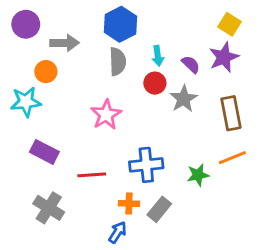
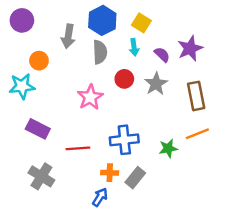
yellow square: (230, 24) -> (141, 23), moved
gray arrow: (65, 43) -> (68, 36), moved, turned 100
red circle: (155, 83) -> (124, 79), moved

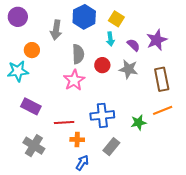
gray semicircle: (100, 52) -> (78, 54), moved
gray star: (156, 84) -> (128, 69), turned -30
orange cross: (110, 173) -> (77, 140), moved

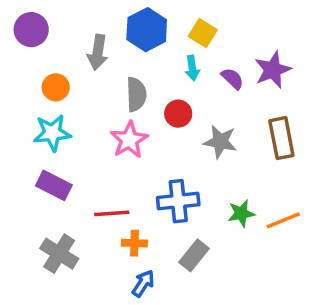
gray star: (128, 69) -> (220, 142), moved
cyan star: (18, 71) -> (52, 133), moved
orange line: (163, 110) -> (283, 220), moved

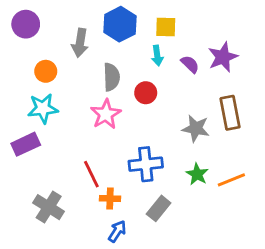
yellow square: (203, 33) -> (166, 27), turned -30
gray star: (220, 142) -> (196, 128), moved
purple rectangle: (54, 185) -> (26, 144), moved, turned -52
red line: (112, 213) -> (91, 174), turned 68
green star: (241, 213) -> (197, 174), turned -30

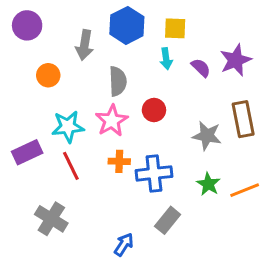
red circle: (146, 93) -> (154, 110), moved
cyan star: (43, 108) -> (68, 127), moved
red line: (91, 174) -> (71, 166), moved
orange cross: (110, 198) -> (119, 161), moved

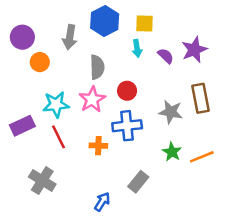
purple circle: (27, 25) -> (22, 37), moved
orange cross: (119, 161) -> (98, 146), moved
blue cross: (154, 173) -> (127, 126), moved

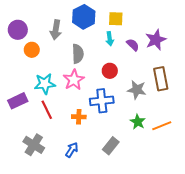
red circle: (127, 91) -> (110, 71), moved
blue arrow: (102, 202) -> (72, 150), moved

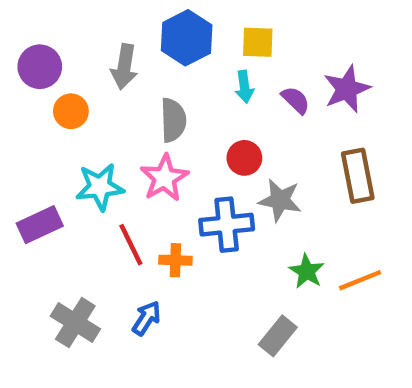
gray star: (137, 90) -> (280, 200), moved
red line: (47, 110) -> (131, 245), moved
gray rectangle: (111, 146) -> (278, 336), moved
blue arrow: (72, 150) -> (147, 318), moved

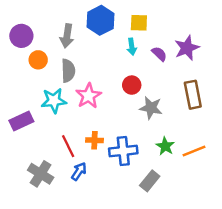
gray semicircle: (173, 120) -> (68, 71), moved
blue cross: (227, 225) -> (123, 151), moved
red line: (131, 245) -> (68, 146), moved

